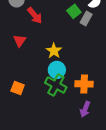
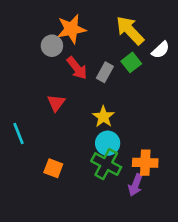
gray rectangle: (86, 19) -> (105, 72), moved
purple arrow: (85, 109) -> (135, 185), moved

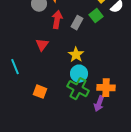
red arrow: (77, 68) -> (57, 20), turned -132

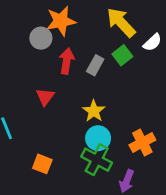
orange cross: (106, 88) -> (142, 142), moved, turned -30

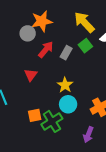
red arrow: (67, 61) -> (46, 50), turned 30
green cross: (97, 160) -> (52, 121), moved, turned 30
orange square: (42, 164) -> (35, 115), moved, turned -32

